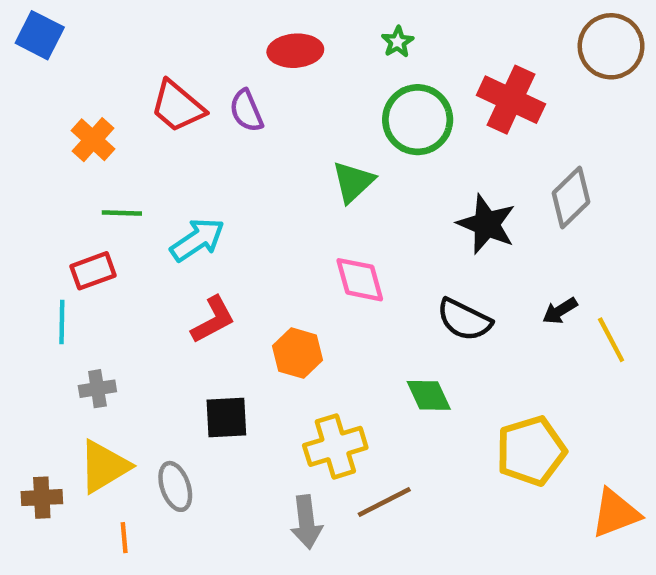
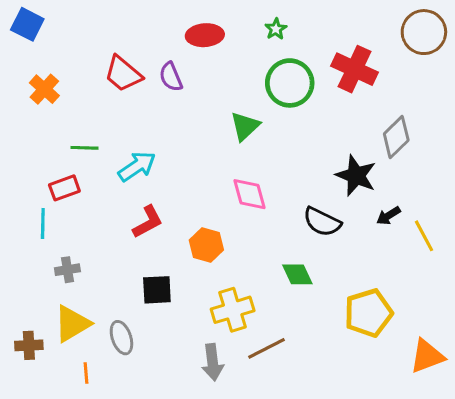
orange cross: (93, 140) -> (44, 89), moved
black star: (487, 224) -> (356, 176), moved

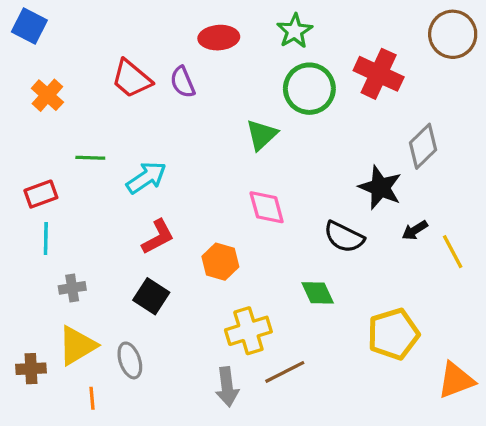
green star: (276, 29) -> (295, 31), size x1.5
red rectangle: (64, 188) -> (41, 194), moved
black square: (157, 290) -> (151, 296), moved, turned 36

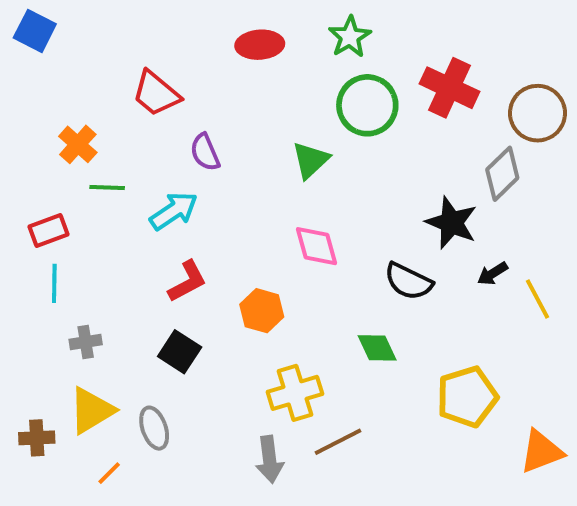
brown circle: (453, 34) -> (538, 113), moved
purple semicircle: (183, 82) -> (205, 152), moved
orange cross: (47, 95) -> (78, 144), moved
orange line: (92, 398) -> (109, 473), turned 50

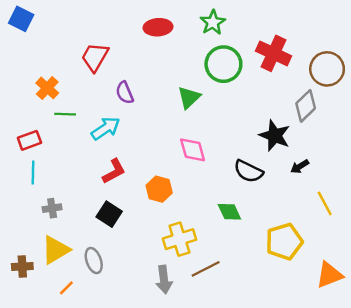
red trapezoid: (156, 94) -> (95, 57), turned 80
yellow line: (538, 299) -> (325, 203), moved

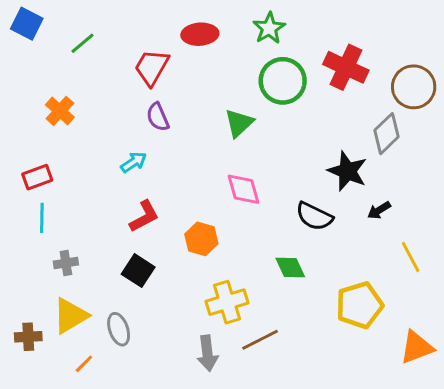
red trapezoid: (95, 57) -> (152, 67), moved
green line: (65, 114) -> (82, 43), moved, turned -42
cyan arrow: (106, 128) -> (134, 162), size x0.7

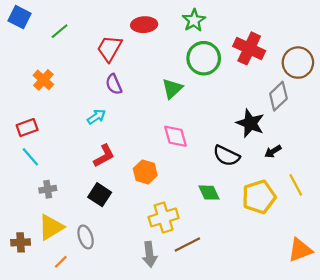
cyan line: (42, 218) -> (30, 157), turned -42
yellow pentagon: (359, 305) -> (259, 197), moved

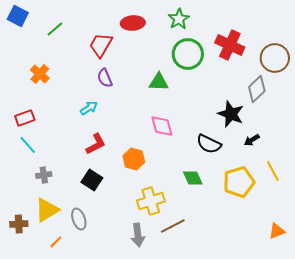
green triangle: (172, 89) -> (159, 82), turned 45
orange triangle: (300, 250) -> (277, 231), size x0.7

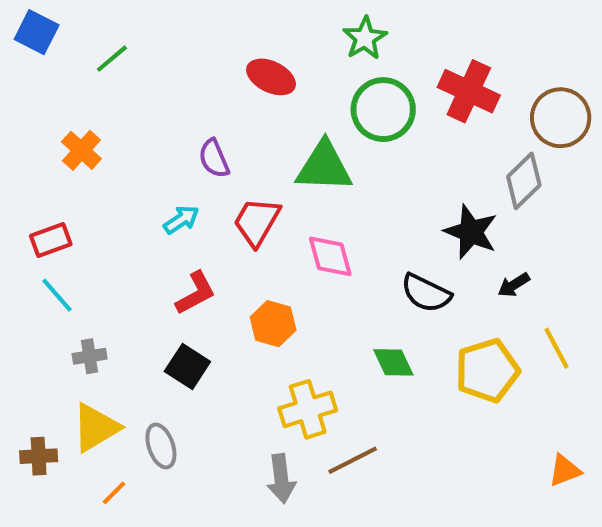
red ellipse: (133, 23) -> (271, 77), moved, turned 30
red trapezoid: (101, 45) -> (257, 222), moved
green triangle: (159, 82) -> (324, 167), size x1.4

